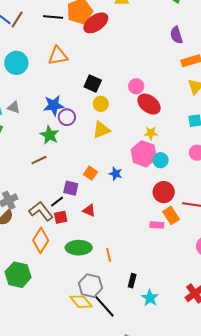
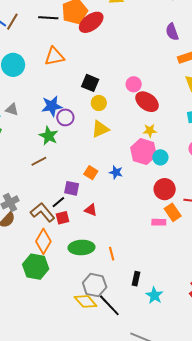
green hexagon: (18, 275) -> (36, 267), moved

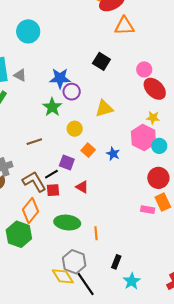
orange triangle: (54, 56) -> (124, 26), moved
yellow circle: (99, 103) -> (75, 129), moved
brown line: (39, 161) -> (34, 142), moved

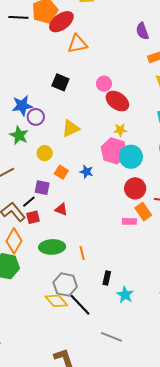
cyan circle: (159, 146) -> (131, 157), size x1.5

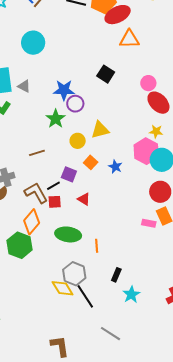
yellow triangle: (71, 128) -> (100, 130), moved

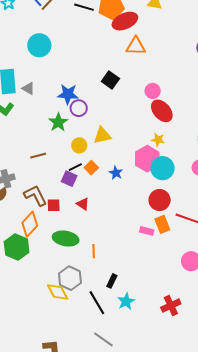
black line: (53, 186) -> (75, 167), moved
black line: (85, 296) -> (97, 303), moved

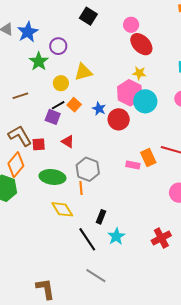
blue star: (68, 94) -> (28, 32), moved, turned -30
red circle: (160, 200) -> (119, 119), moved
gray hexagon: (70, 278) -> (88, 169), moved
yellow diamond: (58, 292) -> (62, 209), moved

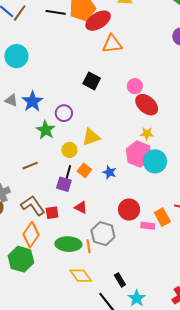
black line: (58, 105) -> (68, 172), turned -40
red circle: (119, 119) -> (129, 210), moved
orange line: (81, 188) -> (89, 246), moved
black rectangle: (101, 217) -> (120, 280), turned -48

